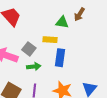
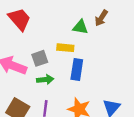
gray square: (29, 49) -> (40, 58), turned 32

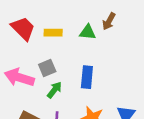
yellow rectangle: (65, 48) -> (53, 33), moved
green arrow: (45, 80) -> (54, 90), turned -42

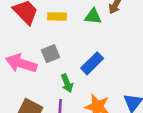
blue rectangle: (87, 77) -> (92, 63), turned 40
green arrow: (54, 90) -> (67, 83), moved, turned 120

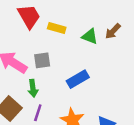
green arrow: (67, 83) -> (33, 88), moved

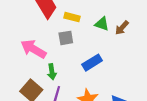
brown arrow: (113, 31) -> (122, 28), moved
gray square: (42, 60) -> (66, 38), moved

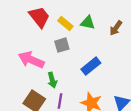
yellow rectangle: (72, 17) -> (65, 24), turned 32
green triangle: (102, 24) -> (88, 23), moved

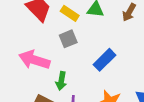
green arrow: (52, 80) -> (61, 81), turned 32

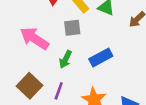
green arrow: (61, 81) -> (65, 59), moved

